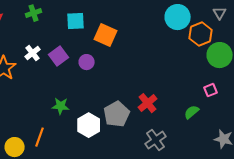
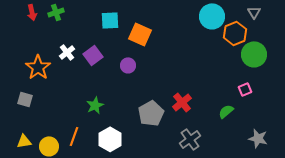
green cross: (34, 13) -> (56, 12), moved
purple circle: (87, 62) -> (128, 65), moved
green star: (61, 106) -> (95, 105), turned -30
white hexagon: (89, 125) -> (110, 139), moved

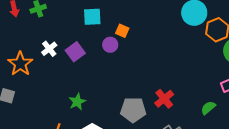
orange square: (140, 34) -> (122, 31), size x0.6
purple circle: (128, 65) -> (110, 45), moved
gray pentagon: (151, 113) -> (133, 110), turned 30

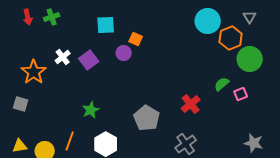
red cross: (164, 99) -> (191, 104), moved
green semicircle: (208, 108) -> (222, 84), moved
gray pentagon: (133, 110) -> (147, 118), turned 30

